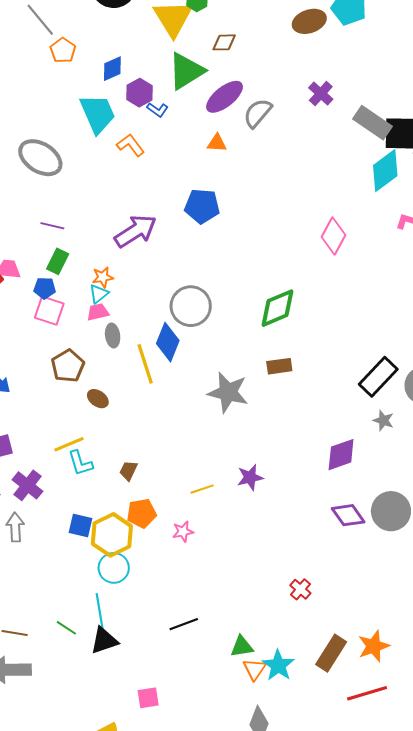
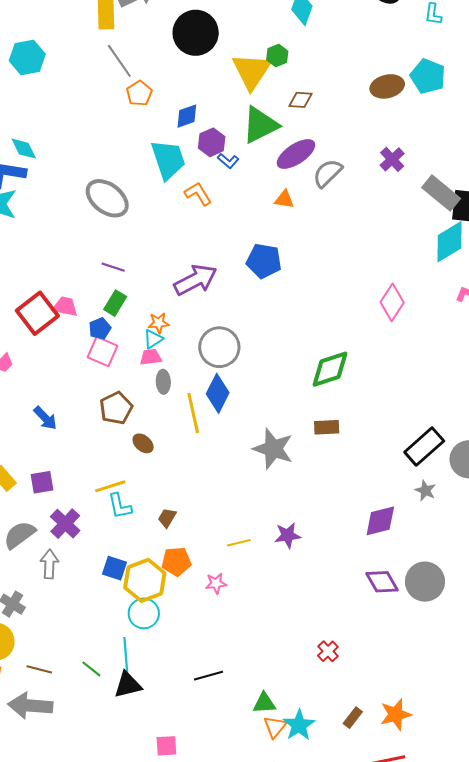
blue pentagon: (45, 288) -> (100, 329), turned -30
gray circle: (191, 306) -> (219, 347), moved
brown rectangle: (331, 653) -> (353, 718), size x0.6

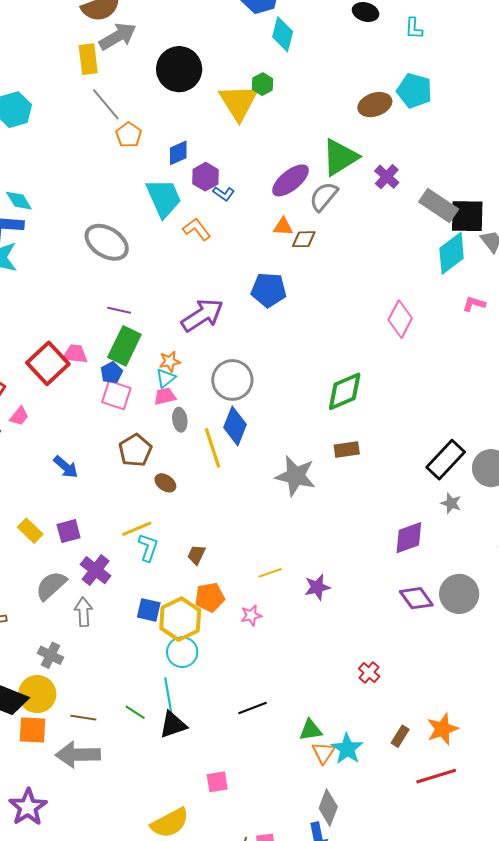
brown diamond: (300, 100) -> (304, 239), moved
green triangle: (260, 125) -> (340, 157), moved
green rectangle: (115, 303) -> (124, 346), size x1.5
cyan L-shape: (120, 506) -> (148, 547), turned -144
purple star: (288, 535) -> (317, 587), moved

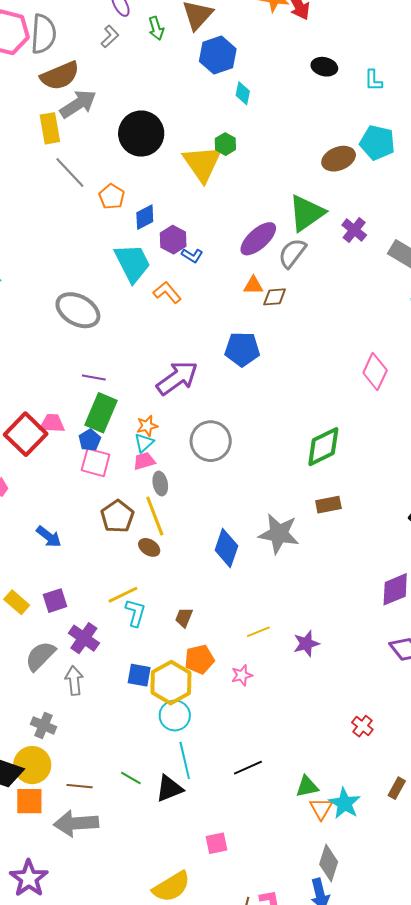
cyan diamond: (283, 34) -> (243, 93), size x0.7
orange pentagon: (129, 135) -> (112, 197), moved
blue diamond: (235, 426) -> (226, 548), moved
yellow line: (213, 448) -> (155, 516), moved
cyan line: (168, 696) -> (185, 760), moved

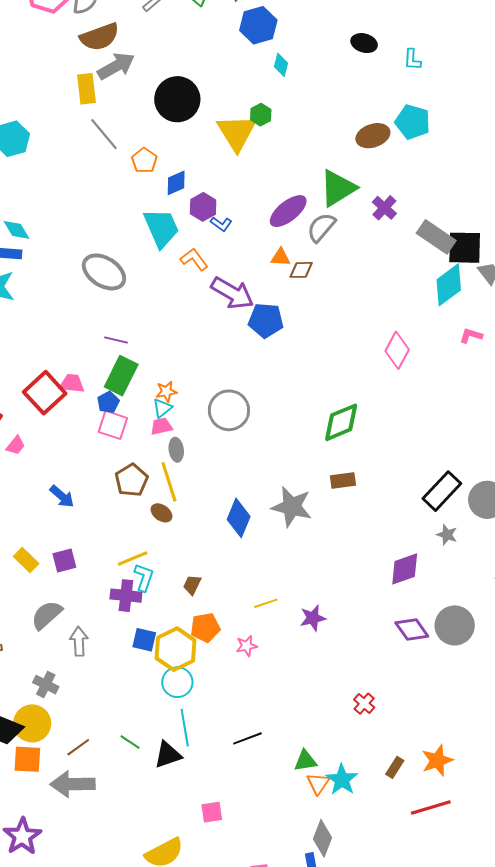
purple arrow: (177, 378) -> (232, 293), moved, turned 63
purple cross: (84, 638) -> (126, 596), moved, turned -32
brown line: (80, 786) -> (78, 747), turned -45

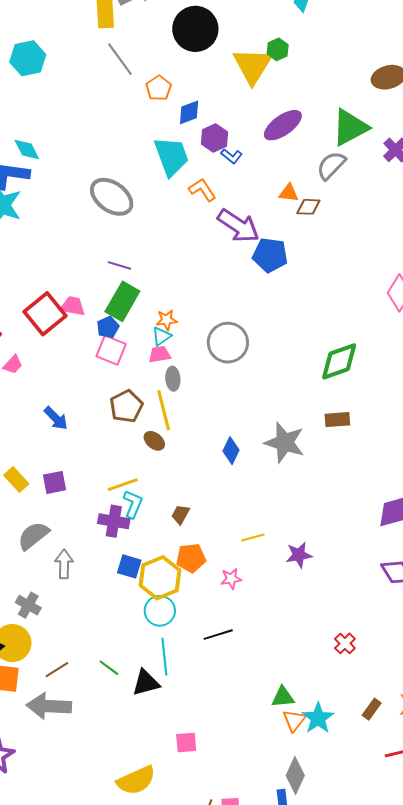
purple ellipse: (288, 211) -> (283, 125), moved
blue diamond: (239, 518) -> (231, 451), size x0.7
black line: (247, 738) -> (218, 635), moved

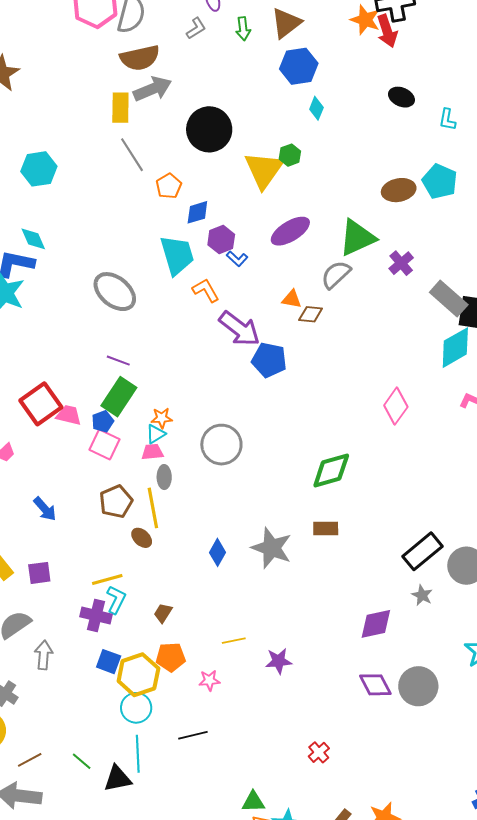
cyan hexagon: (28, 58) -> (39, 169), moved
pink trapezoid: (73, 306) -> (69, 415), moved

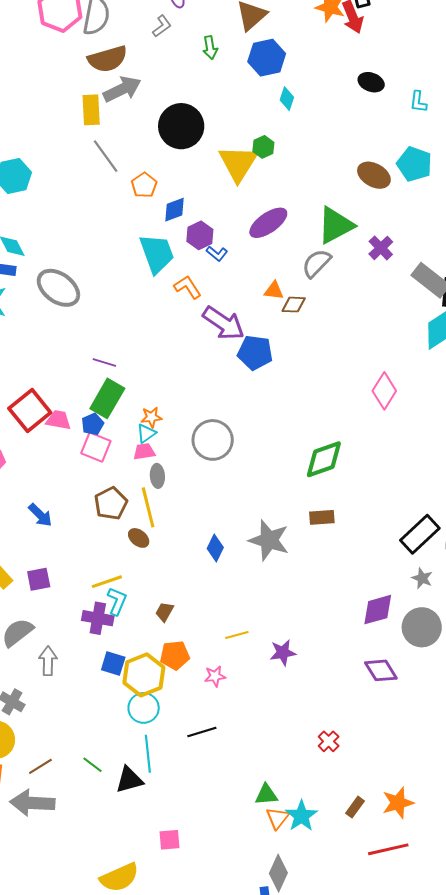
green arrow: (243, 29) -> (210, 48), moved
brown ellipse: (399, 190) -> (374, 175), turned 44
gray ellipse: (115, 292) -> (58, 288), moved
gray circle: (418, 686) -> (422, 627), moved

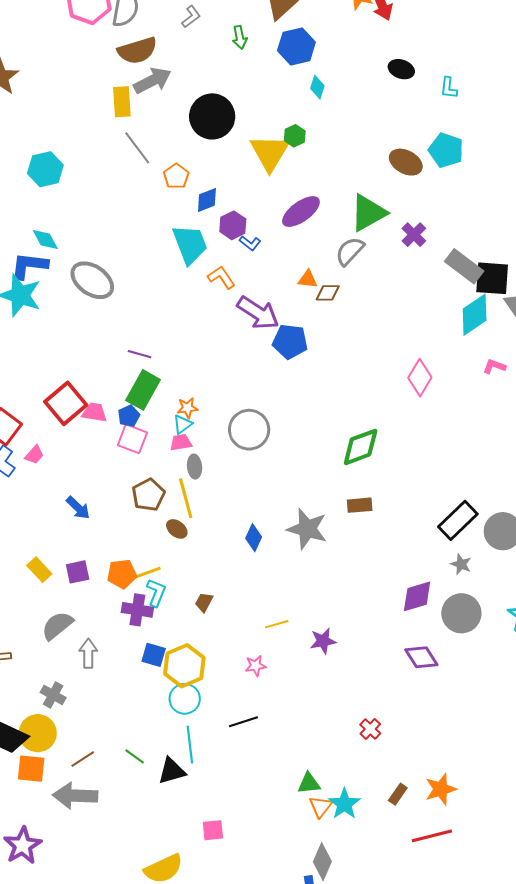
orange pentagon: (175, 655) -> (122, 574), moved

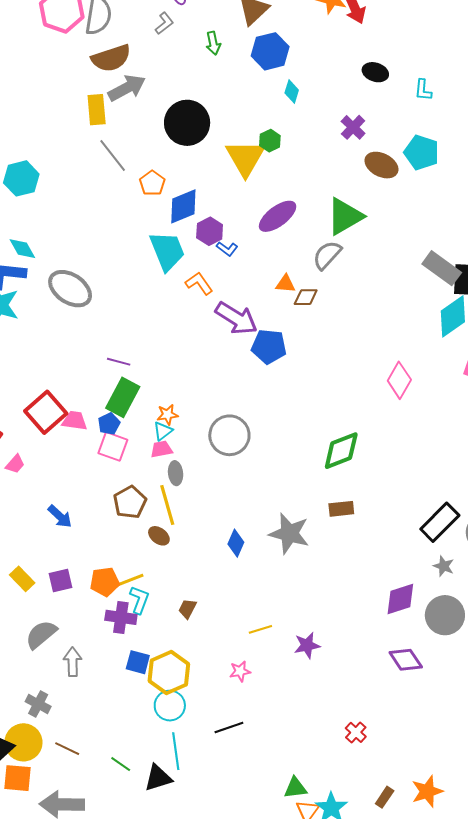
blue diamond: (207, 200) -> (183, 206), size x1.4
purple cross: (414, 235) -> (353, 127), moved
brown line: (83, 759) -> (67, 749), moved, turned 60

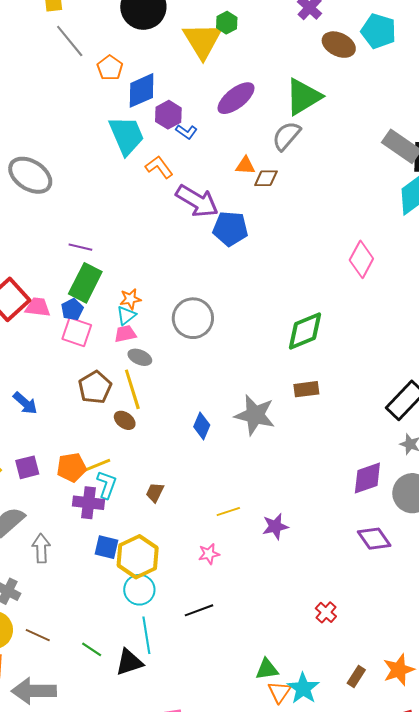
gray ellipse: (176, 473) -> (140, 357), turned -60

